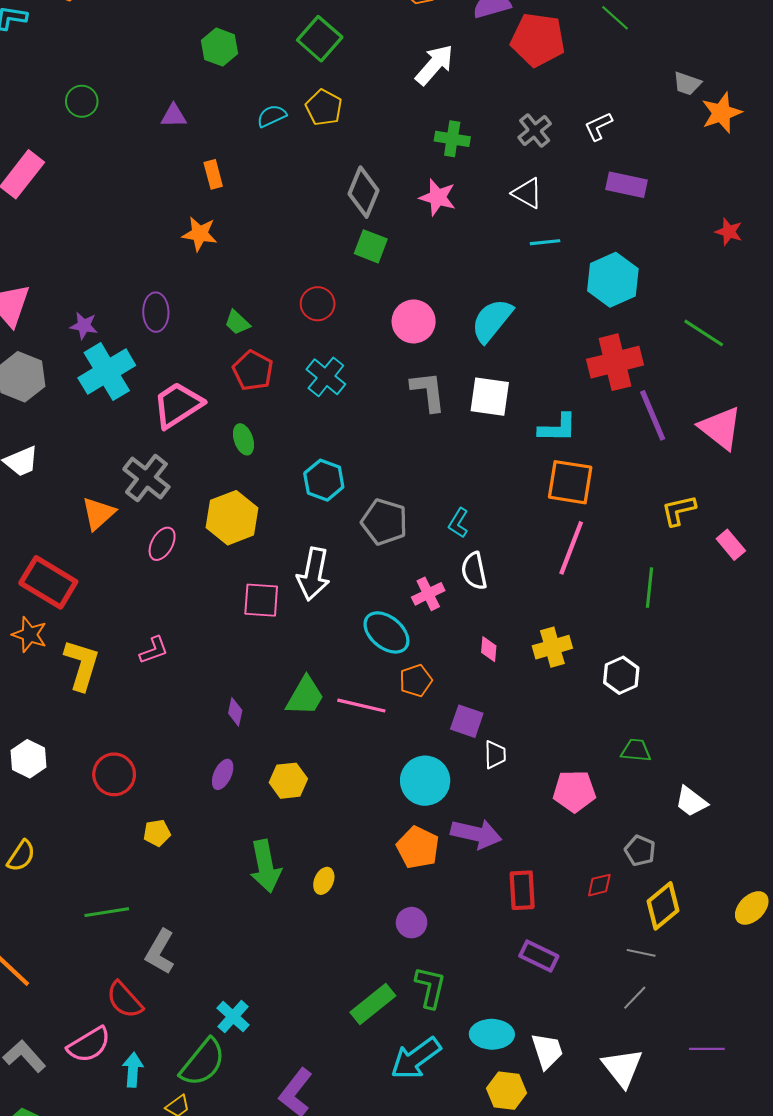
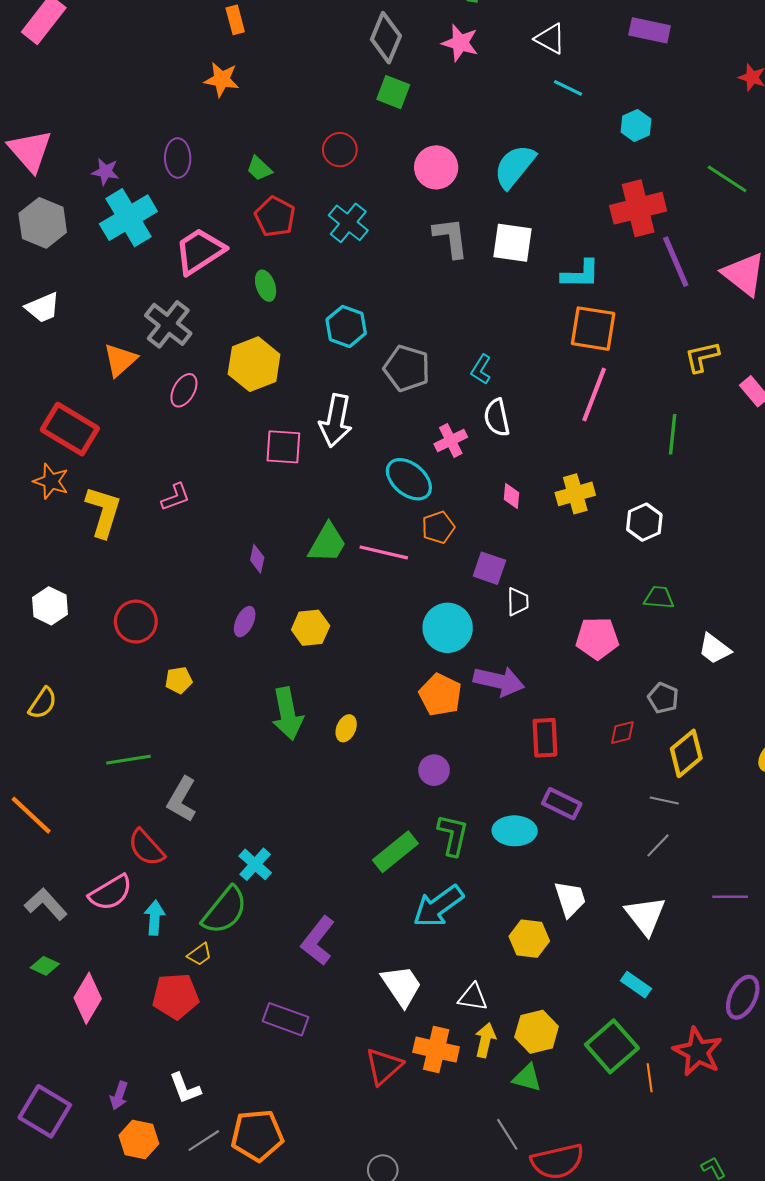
cyan line: (545, 242) -> (568, 88), turned 32
cyan hexagon: (613, 280) -> (636, 126), size x0.6
cyan ellipse: (492, 1034) -> (515, 831), moved

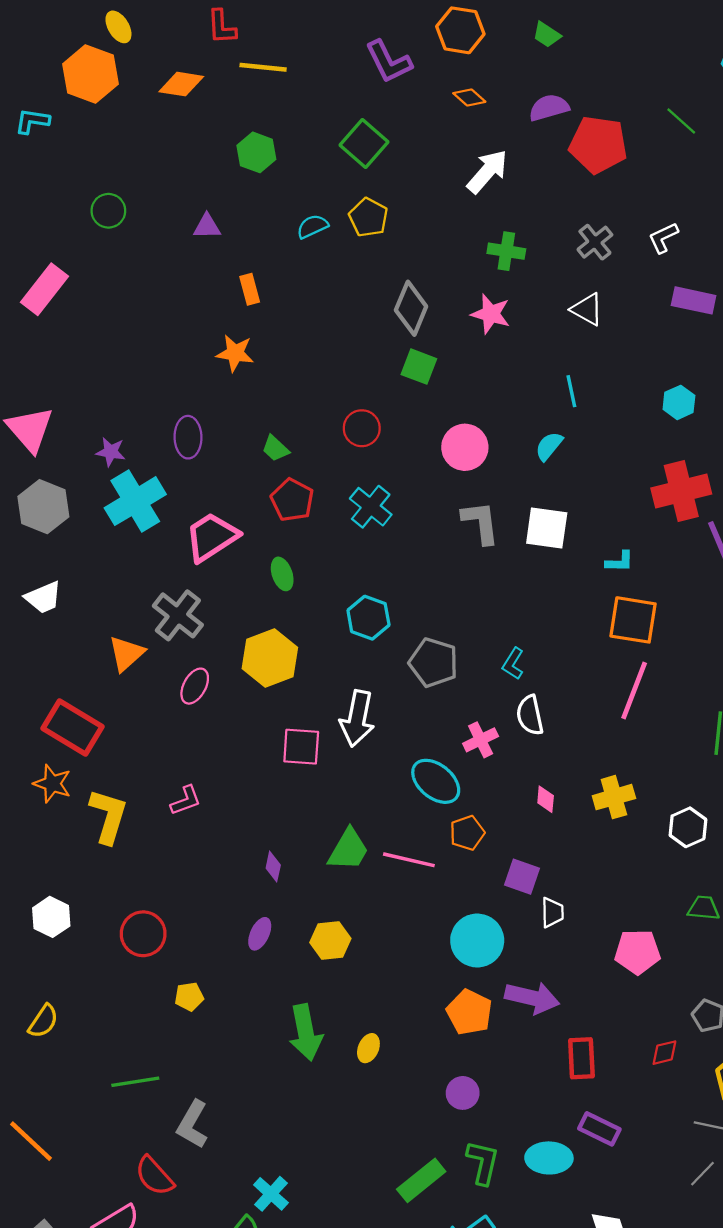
cyan line: (568, 88) -> (571, 391), moved, turned 52
cyan semicircle: (515, 166) -> (549, 446), size x0.6
cyan L-shape: (581, 274) -> (620, 562), size x0.7

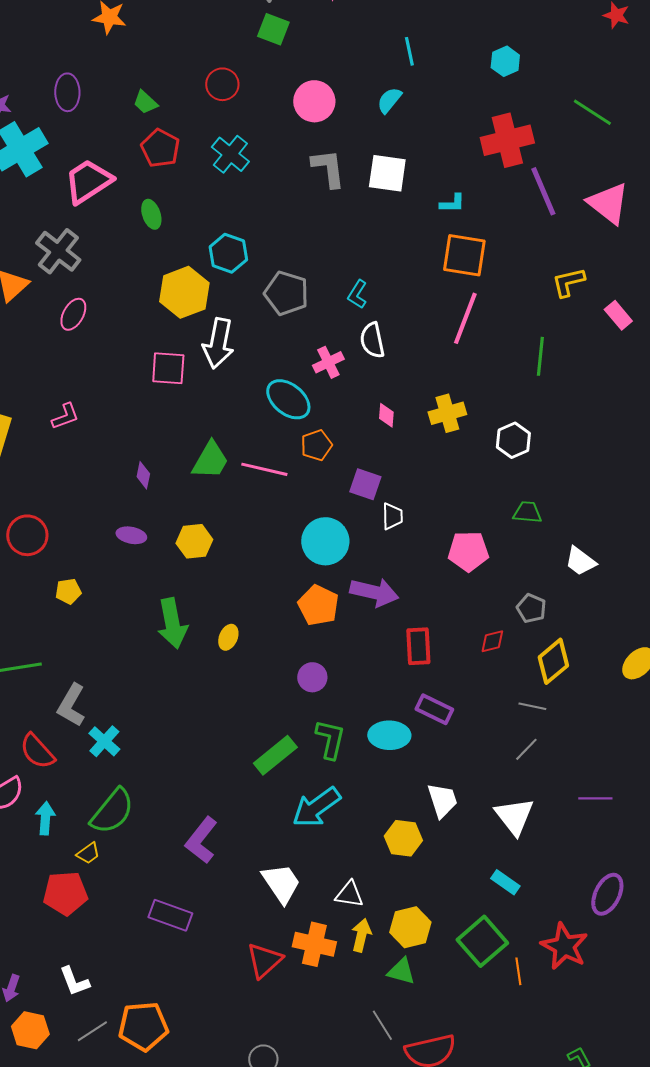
yellow hexagon: (270, 658) -> (184, 292), moved
purple ellipse: (260, 934) -> (131, 535), turned 76
cyan cross: (271, 1194) -> (104, 741), moved

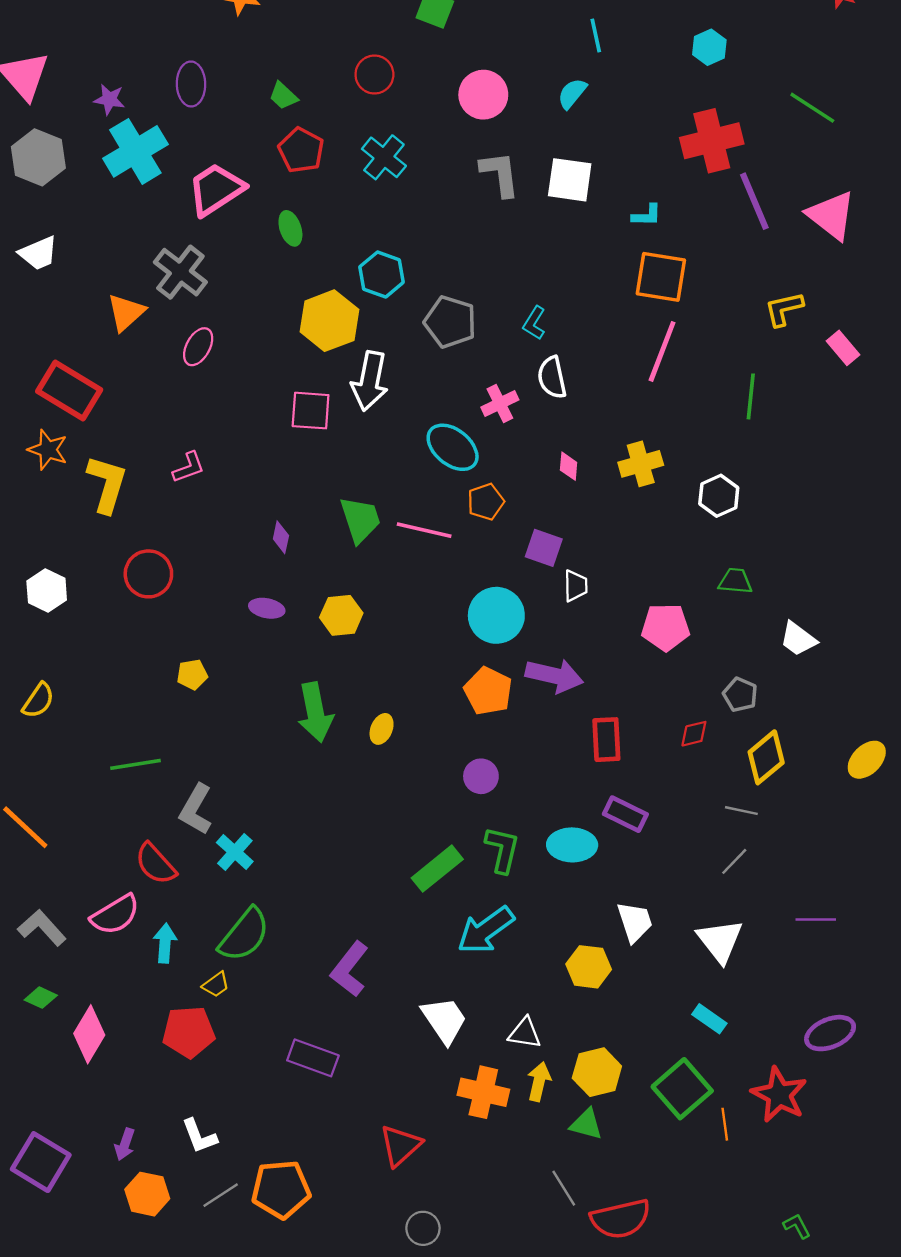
green trapezoid: (210, 460) -> (360, 519), turned -48
red circle: (27, 535) -> (148, 574), moved
purple ellipse: (607, 894) -> (830, 1033), turned 42
red triangle: (264, 960) -> (400, 1145), moved

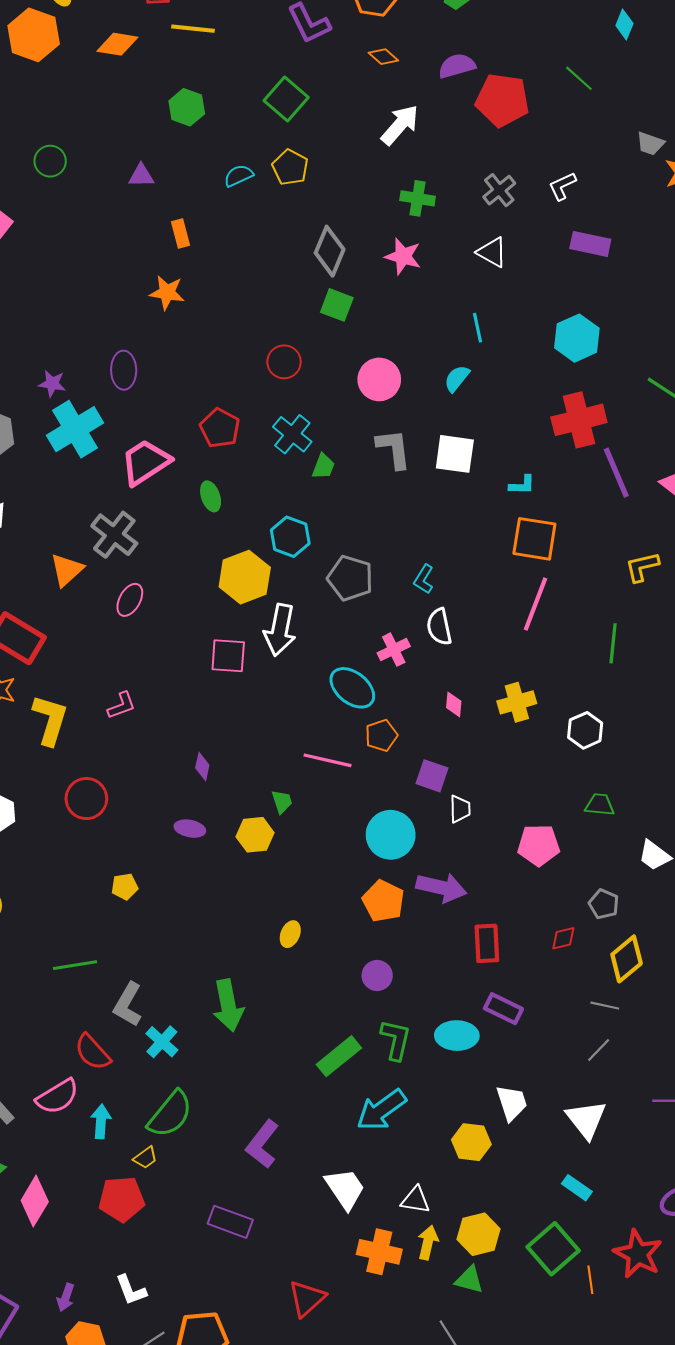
cyan hexagon: (709, 47) -> (577, 338), size x1.5
green trapezoid: (283, 96) -> (323, 466), moved, turned -112
green trapezoid: (360, 519) -> (282, 802), moved, size x0.6
green arrow: (315, 712) -> (228, 1006), moved

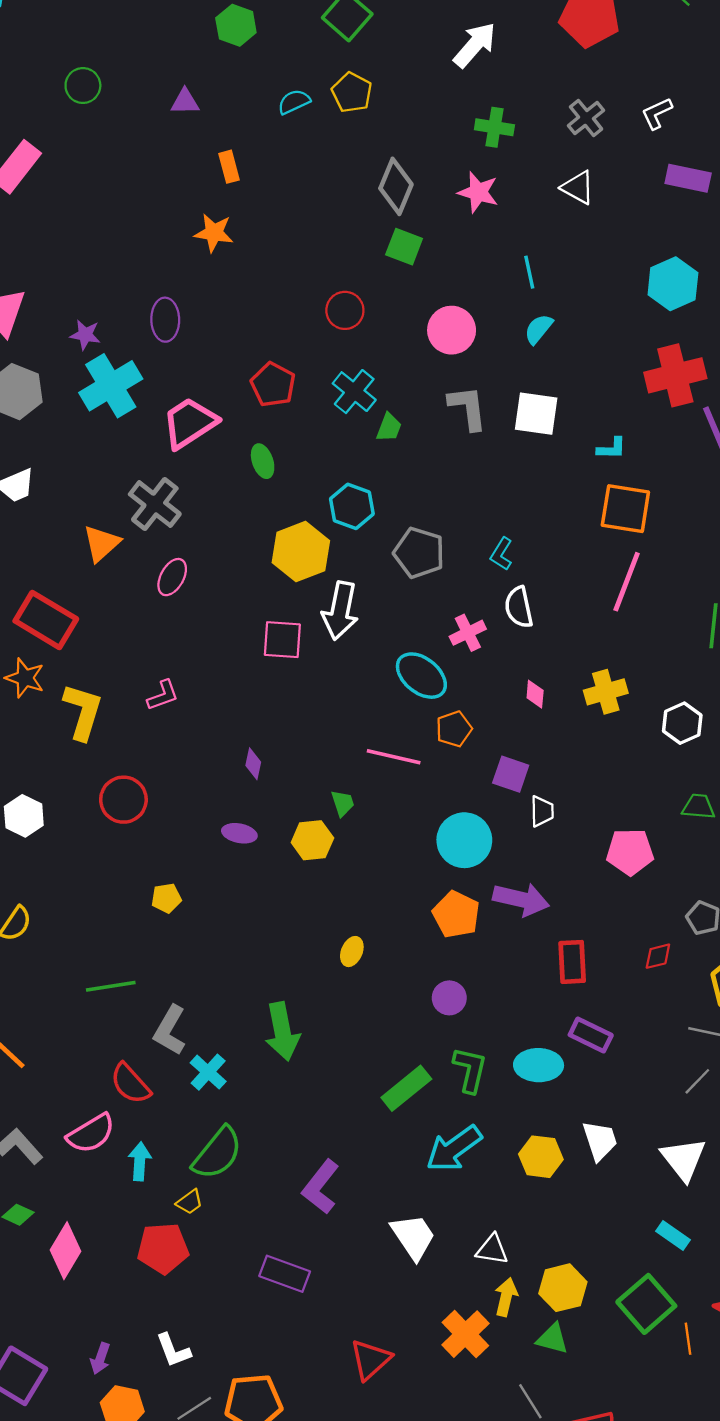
cyan line: (478, 328) -> (529, 272), moved
yellow hexagon: (471, 1142) -> (541, 1157), moved
orange cross: (379, 1252) -> (465, 1334), moved, turned 33

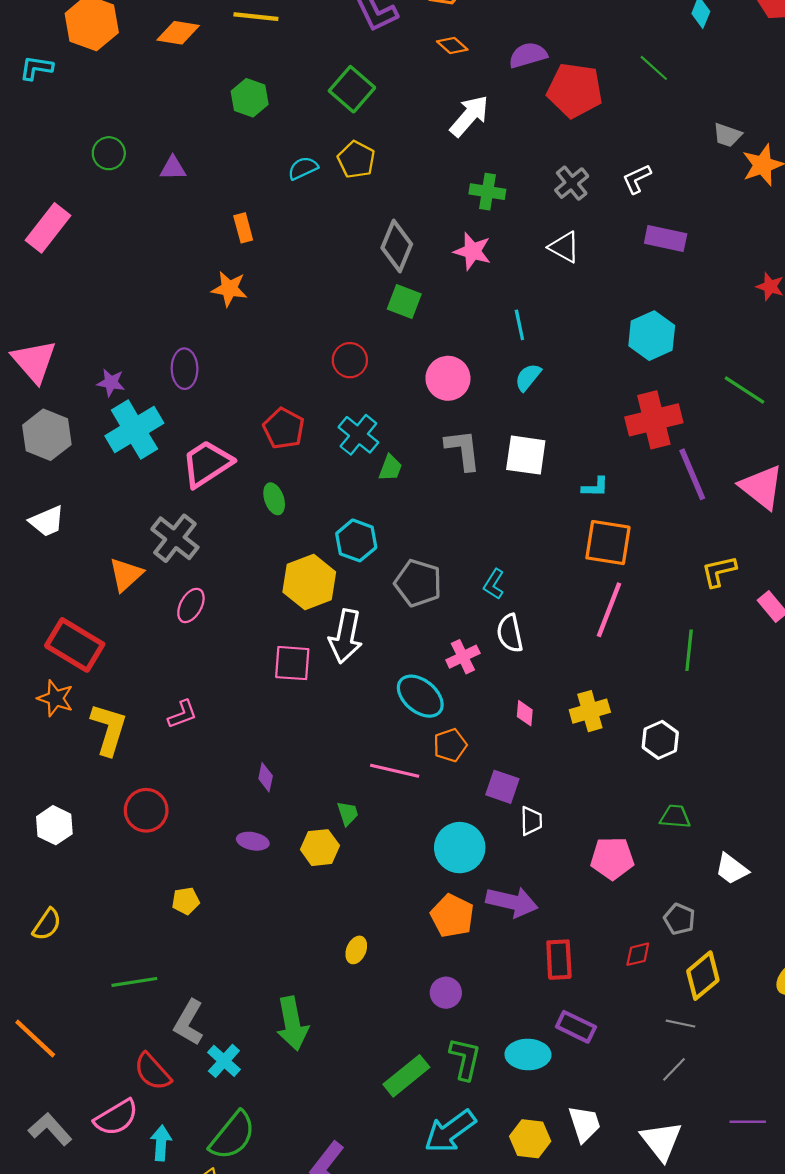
purple triangle: (185, 102) -> (173, 168), moved

